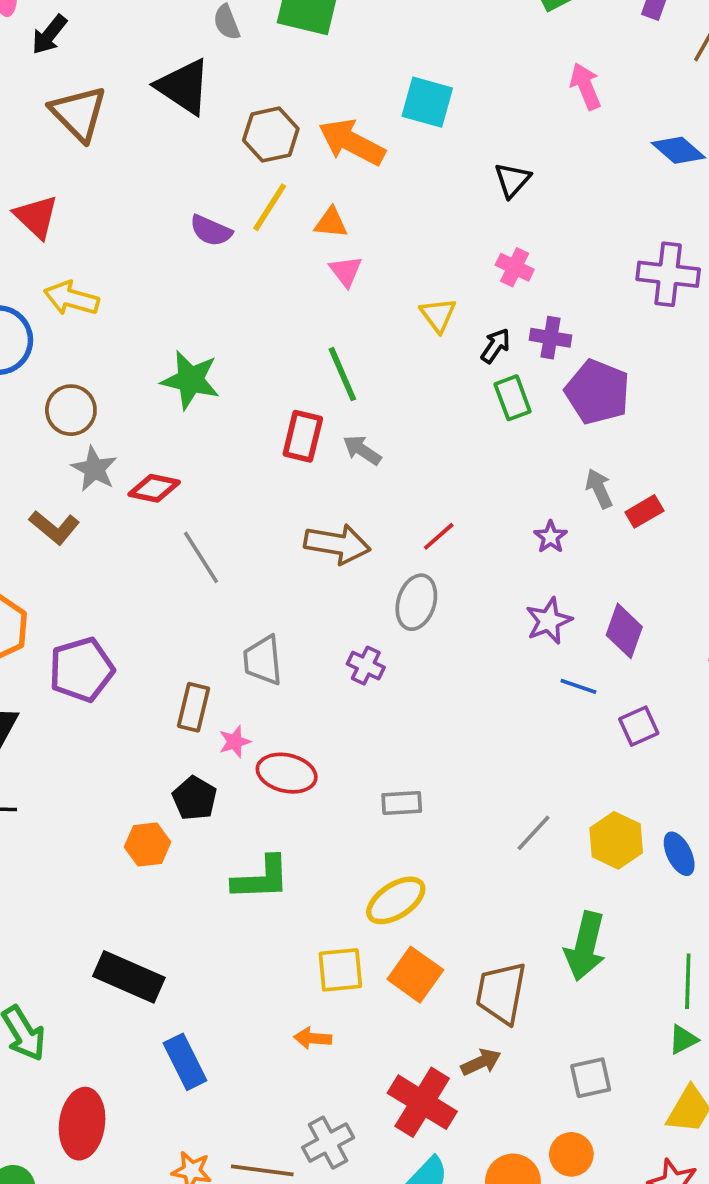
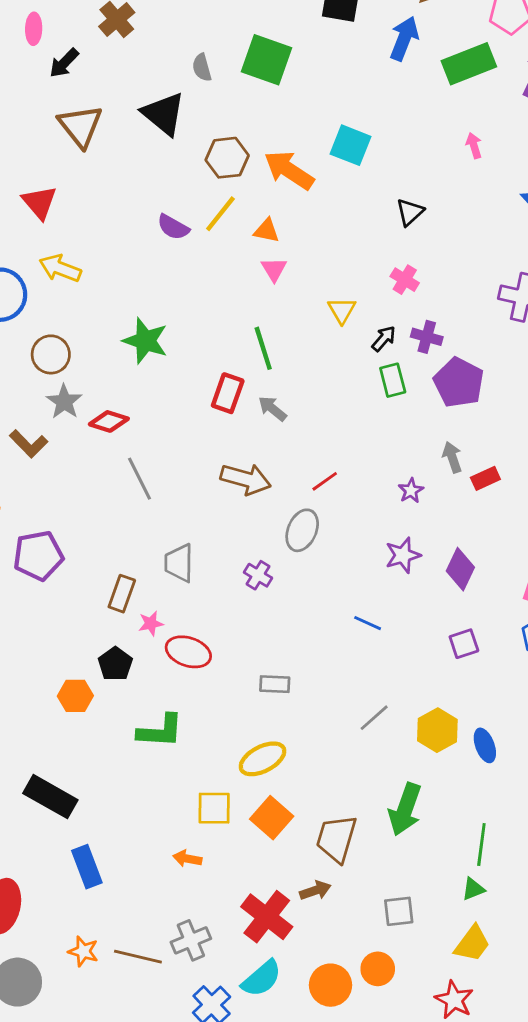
pink arrow: (586, 86) -> (474, 146), size x0.7
blue line: (578, 686) -> (368, 623), moved

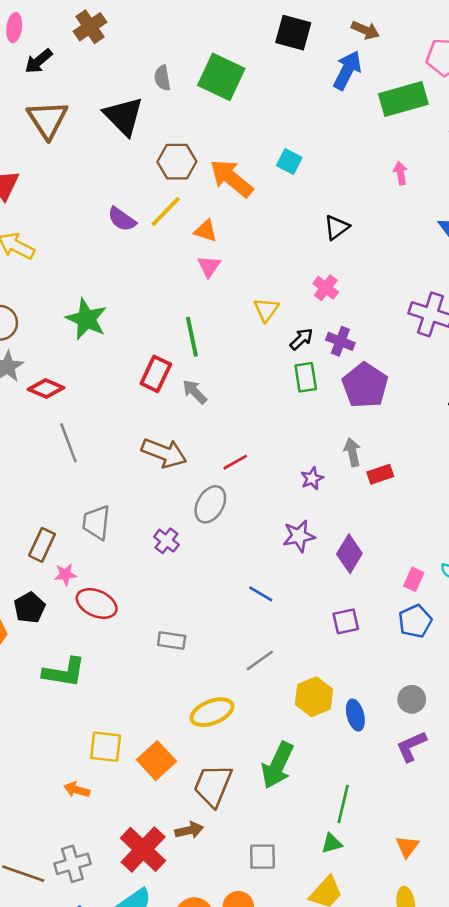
cyan square: (350, 145) -> (289, 162), size x0.7
gray line: (374, 718) -> (260, 660), moved
yellow ellipse: (263, 759) -> (212, 712), moved

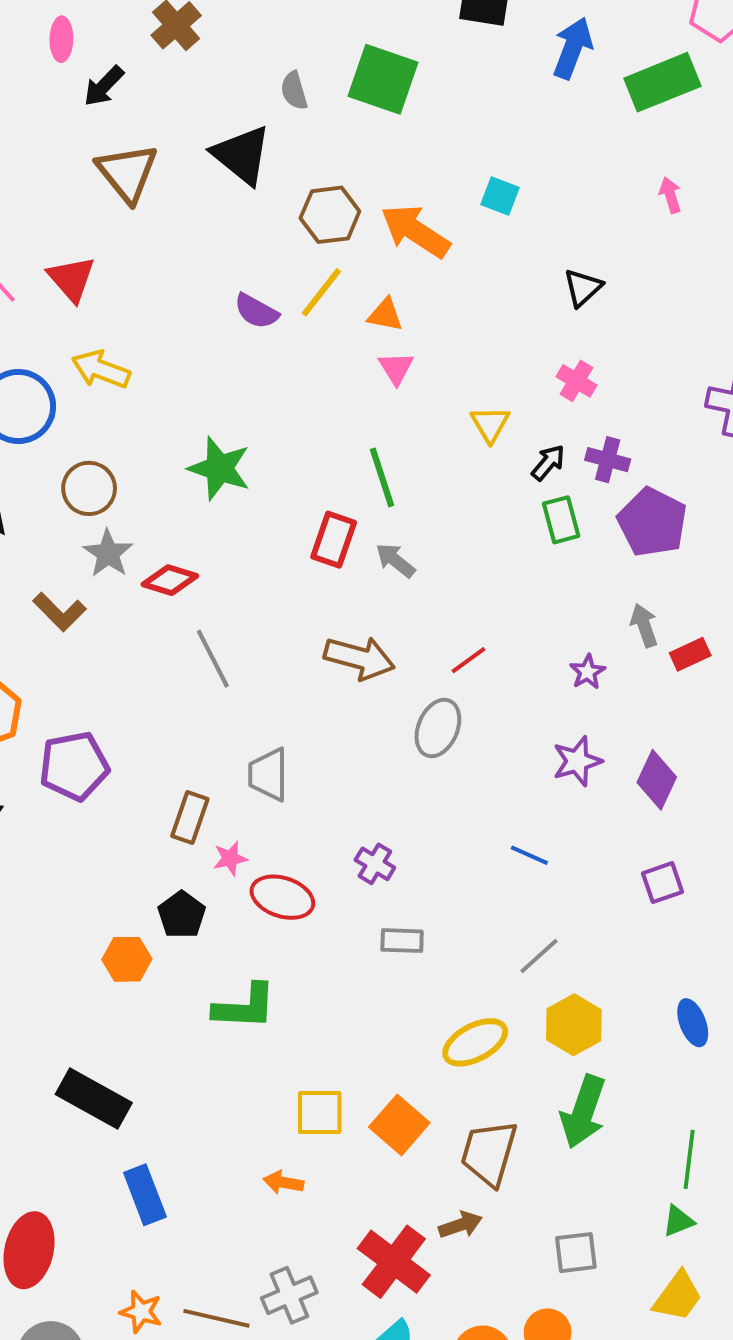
purple cross: (166, 541) -> (375, 864), moved
yellow hexagon: (314, 697) -> (574, 1025), moved

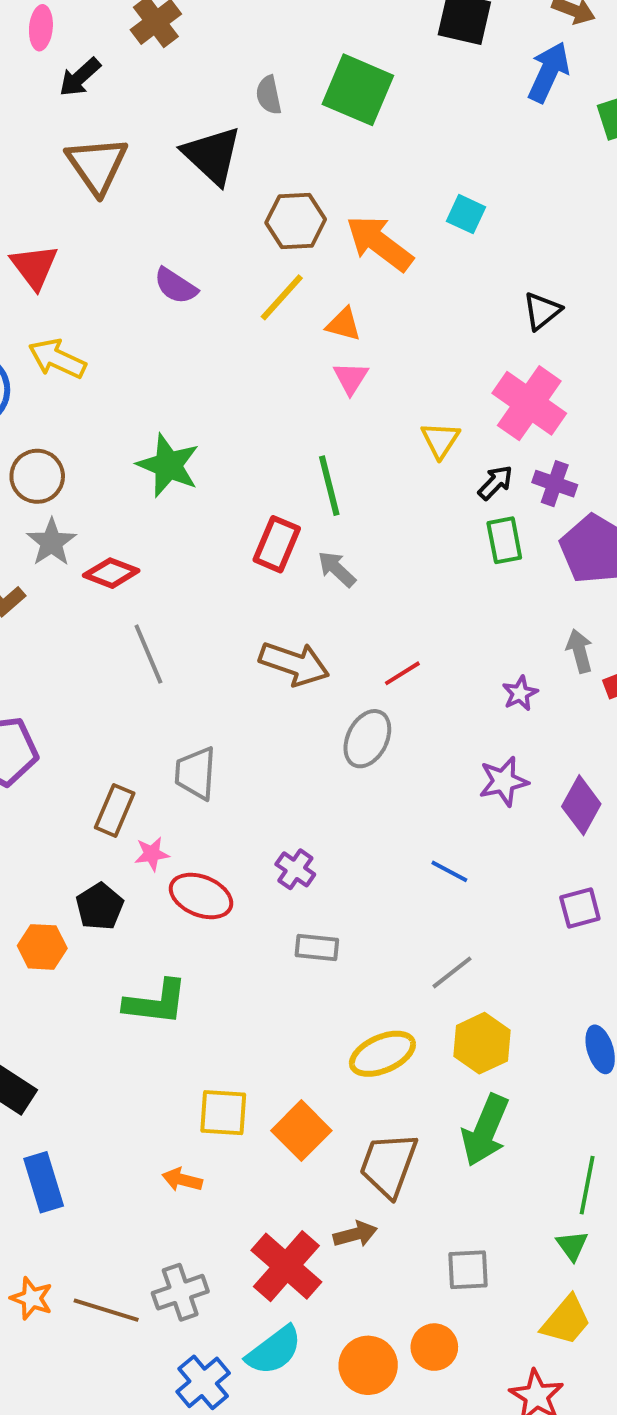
purple semicircle: (256, 311) -> (176, 286), moved
pink cross: (577, 381) -> (529, 403), size x1.8
green triangle: (678, 1221) -> (572, 1246), turned -48

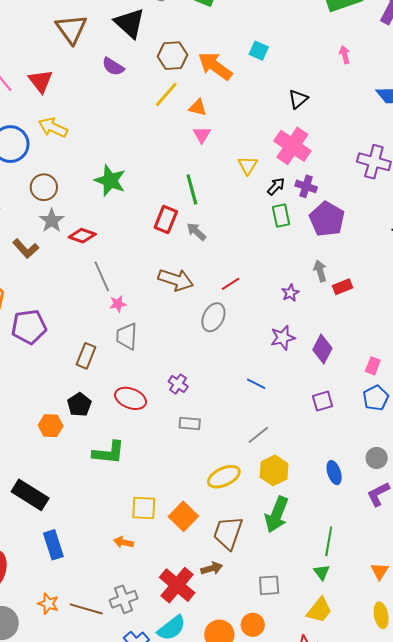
purple semicircle: (176, 286) -> (113, 67), moved
pink star: (152, 854) -> (118, 304), moved

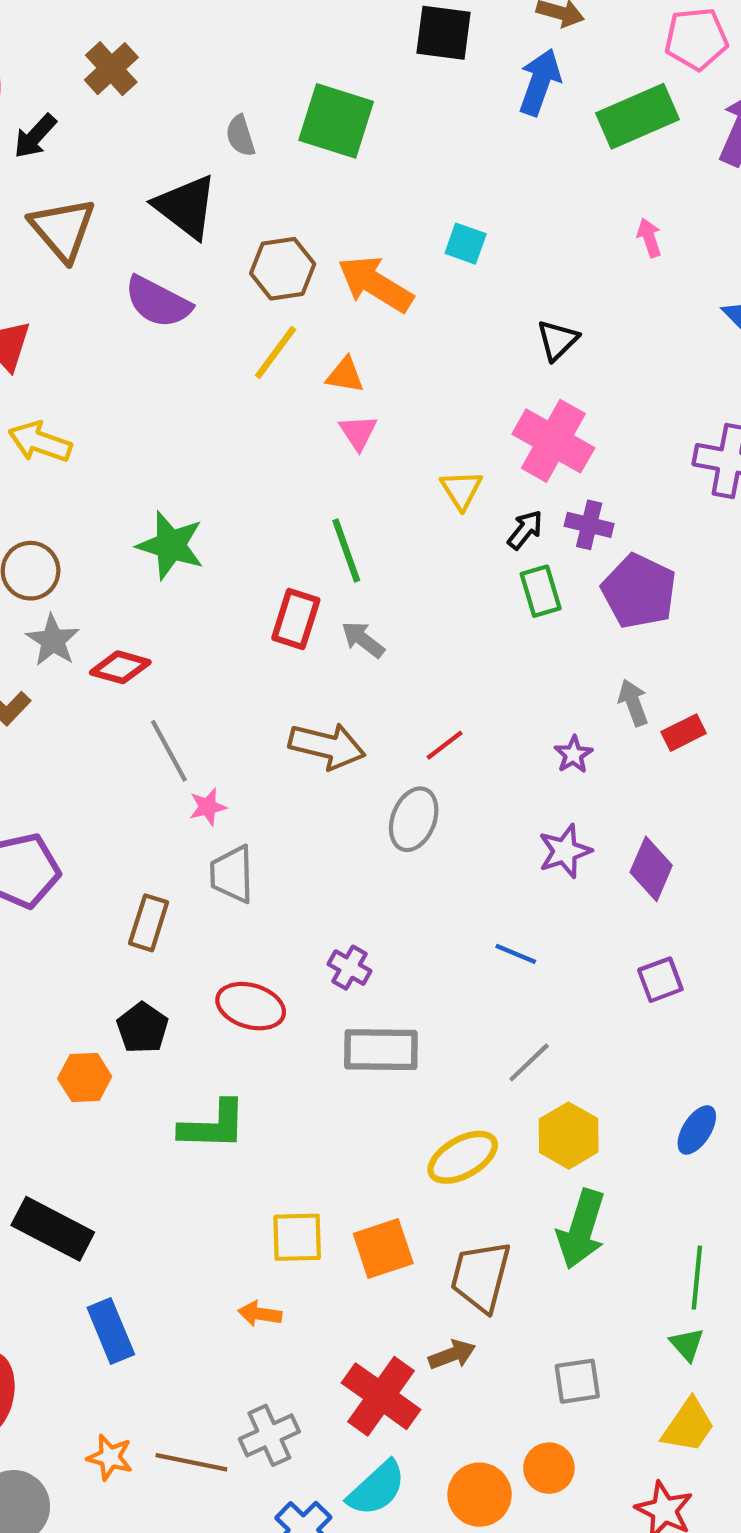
purple semicircle: (113, 67) -> (158, 302), size x1.4
gray rectangle: (190, 423) -> (381, 1050), size x1.6
blue ellipse: (334, 473) -> (697, 1130), turned 55
orange square: (183, 516) -> (383, 1248), turned 32

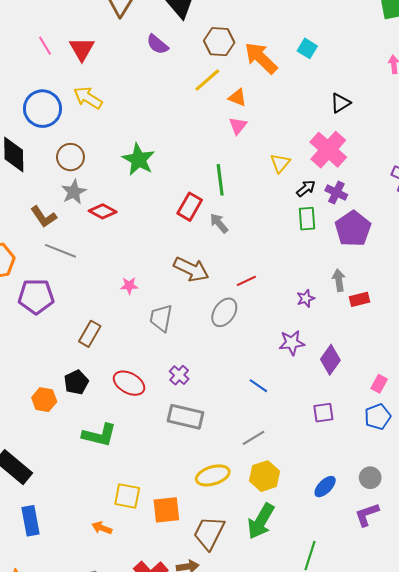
purple semicircle: (158, 302) -> (157, 44), size x0.7
gray line: (169, 751) -> (60, 251), moved, turned -52
gray trapezoid: (232, 874) -> (161, 318), moved

